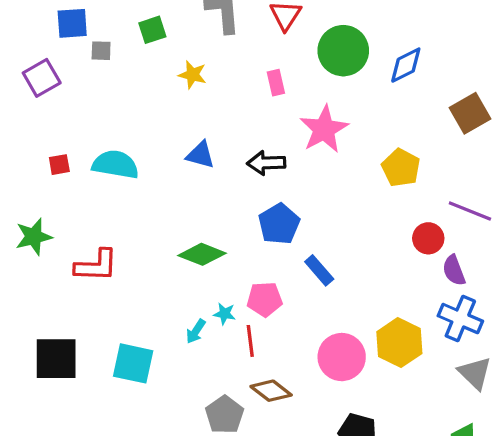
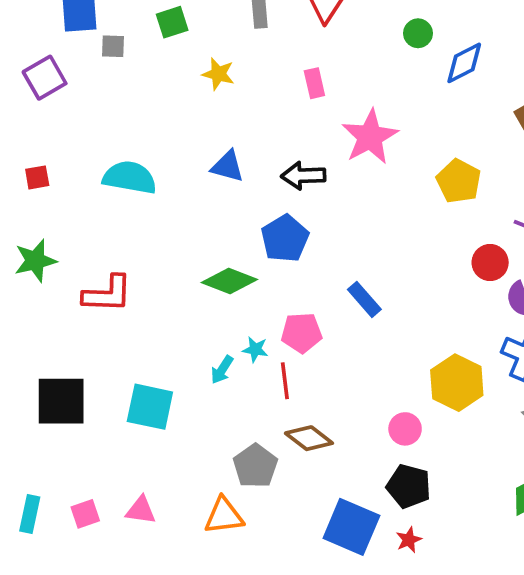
green circle: (343, 51) -> (418, 33), moved, size x0.5
red square: (59, 165) -> (37, 177), moved
blue pentagon: (279, 224) -> (285, 238), moved
pink circle: (342, 357) -> (405, 429), moved, size x0.6

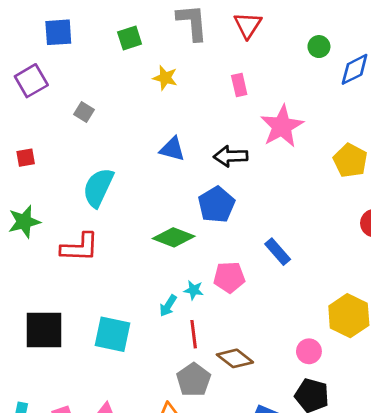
gray square: (113, 46) -> (84, 112), moved, turned 30
cyan semicircle: (130, 177) -> (98, 188), moved, turned -75
red line: (285, 381) -> (194, 334), moved

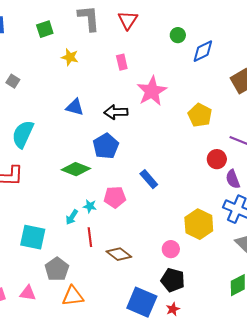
gray pentagon: (194, 380) -> (57, 269), moved

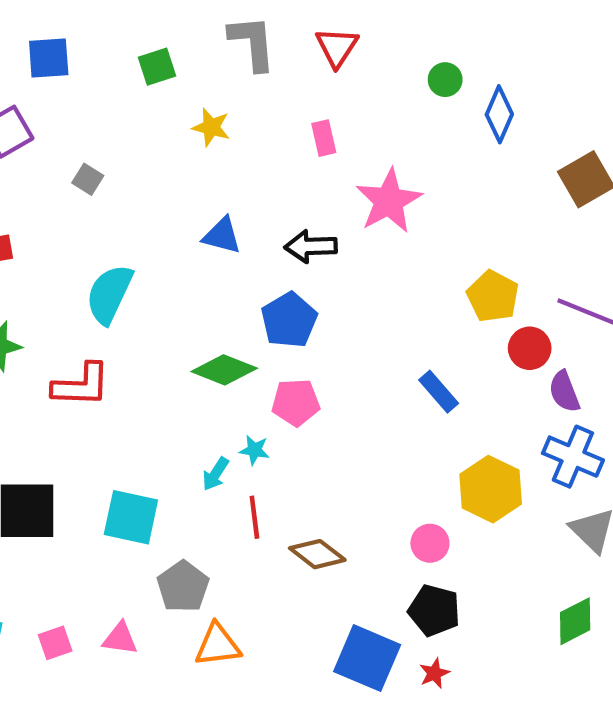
blue diamond: (203, 51) -> (499, 114), turned -40
yellow pentagon: (200, 115) -> (493, 296), moved
blue rectangle: (149, 179) -> (439, 392), moved
pink pentagon: (115, 197) -> (296, 402), moved

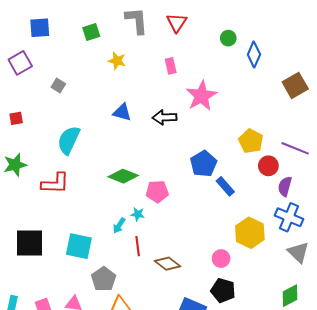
blue pentagon: (289, 320) -> (204, 164), moved
purple semicircle: (564, 392) -> (285, 186), turned 36

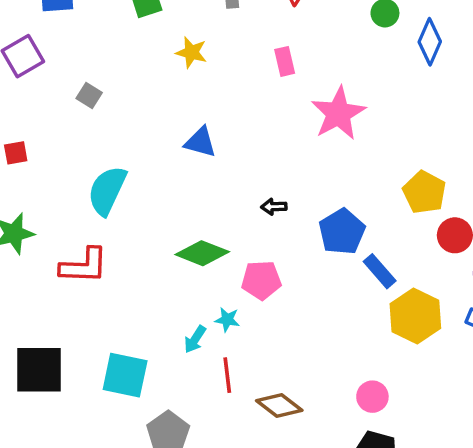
black arrow: (164, 117) -> (274, 207), moved, size x0.6
yellow hexagon: (250, 233) -> (415, 316), moved

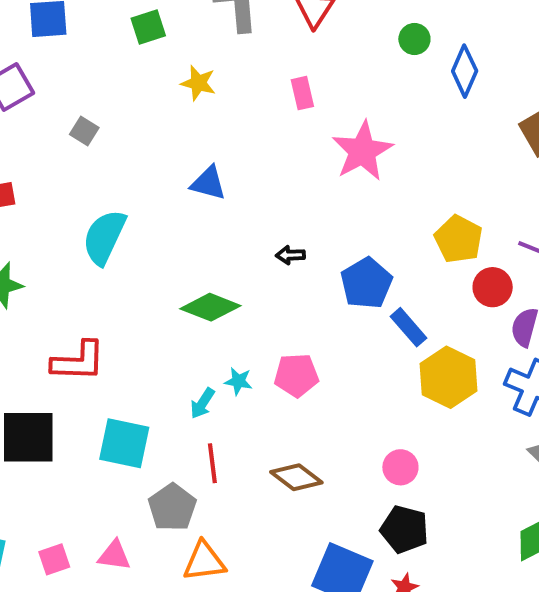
red L-shape: (84, 266) -> (78, 361), moved
pink pentagon: (261, 280) -> (296, 375), moved
red line: (227, 375) -> (212, 463), moved

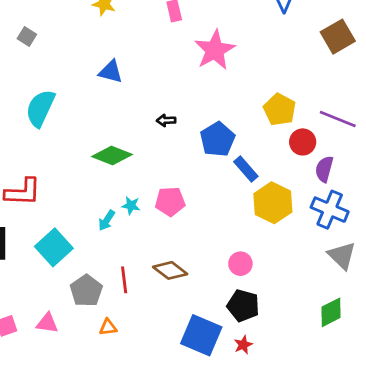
cyan square: (124, 443) -> (54, 247), turned 36
red line: (212, 463) -> (124, 280), moved
orange triangle: (204, 561) -> (108, 327), size x0.6

